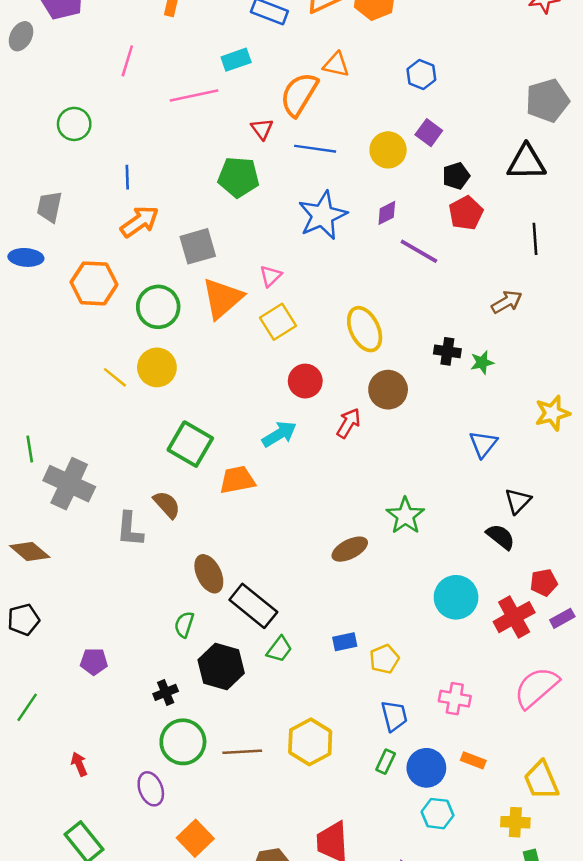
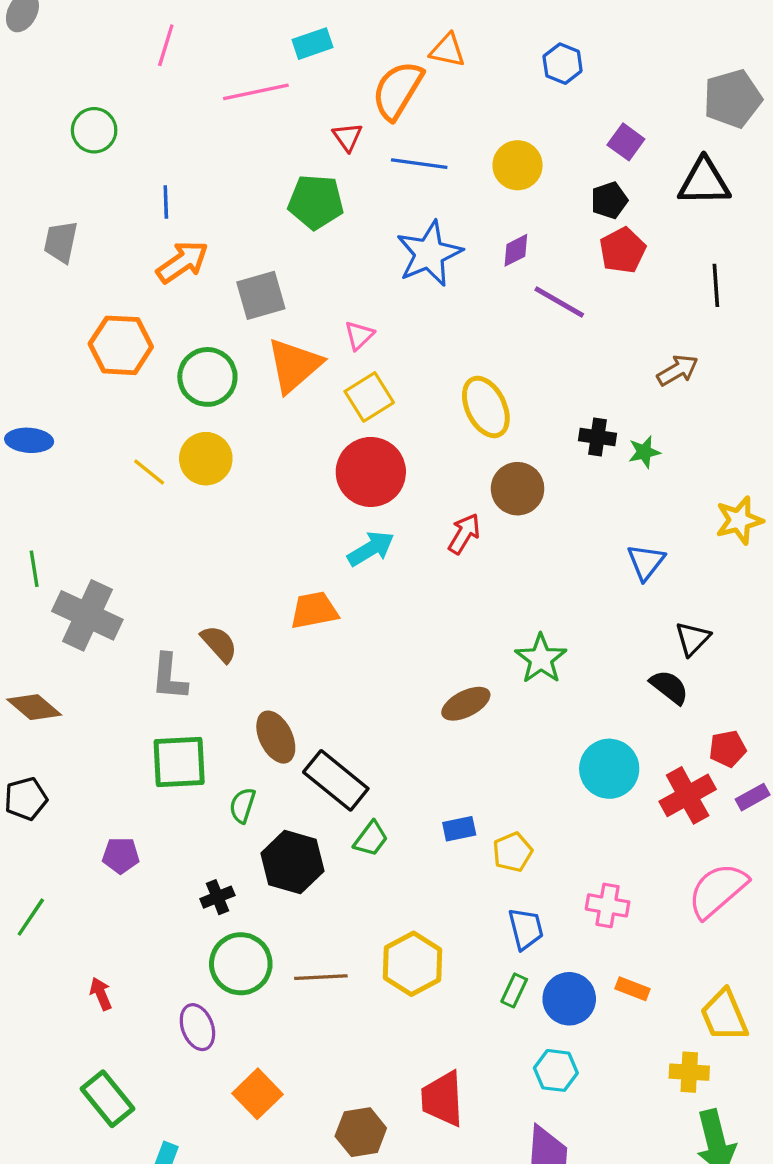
purple square: (429, 133) -> (626, 142), moved
blue ellipse: (26, 257) -> (29, 440), moved
red circle: (305, 381) -> (371, 472), moved, size x1.5
green square: (190, 444) -> (179, 762), moved, turned -33
cyan hexagon: (437, 814) -> (556, 1070), moved

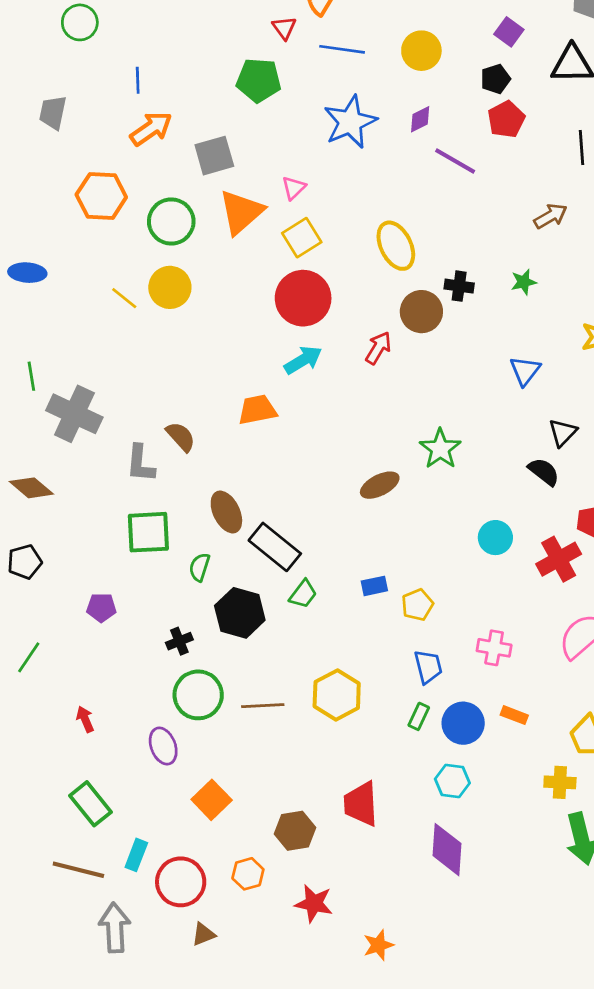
black cross: (598, 437) -> (459, 286), moved
cyan circle: (609, 769) -> (495, 538), size x0.7

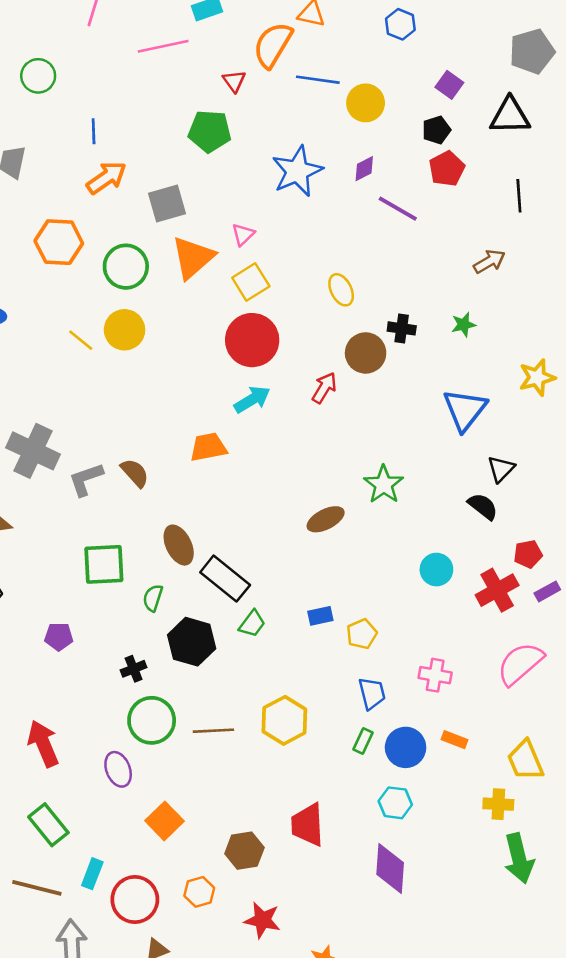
blue line: (342, 49) -> (318, 80), moved
yellow ellipse: (396, 246) -> (341, 290), size x0.7
blue triangle: (525, 371) -> (465, 410), size x1.5
gray L-shape: (140, 464) -> (86, 479), moved, turned 66
red arrow: (85, 719) -> (43, 744), size x1.8

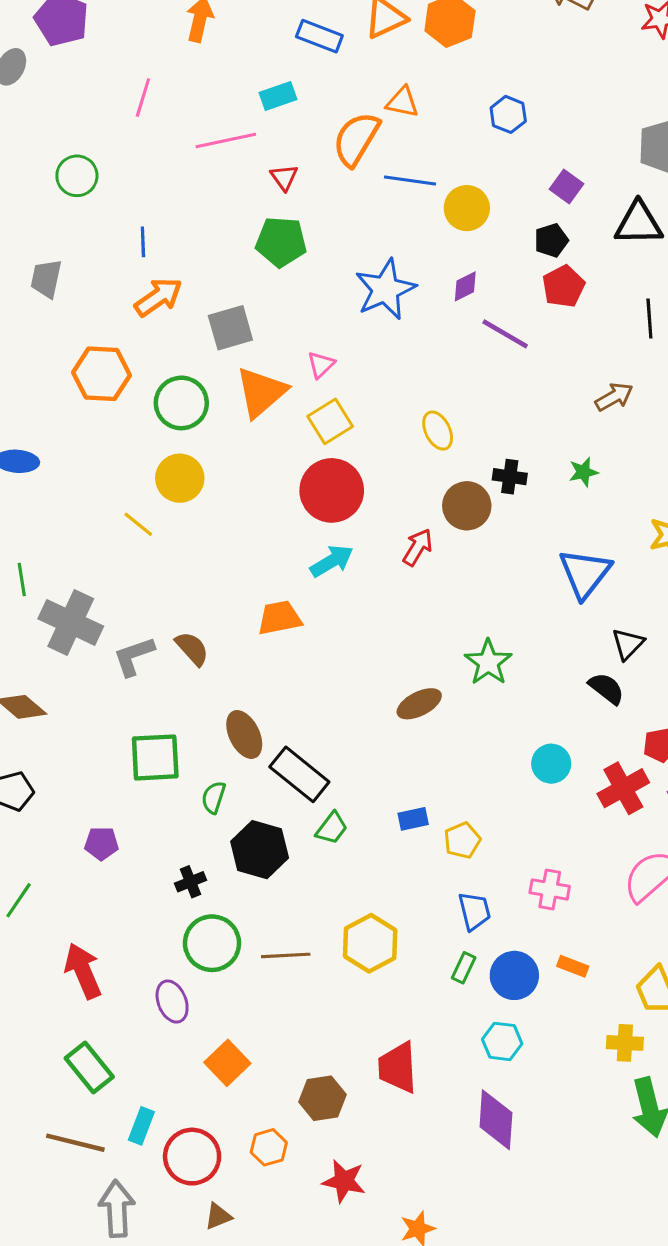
red triangle: (234, 81) -> (284, 177), moved
yellow line: (81, 340) -> (138, 524), moved

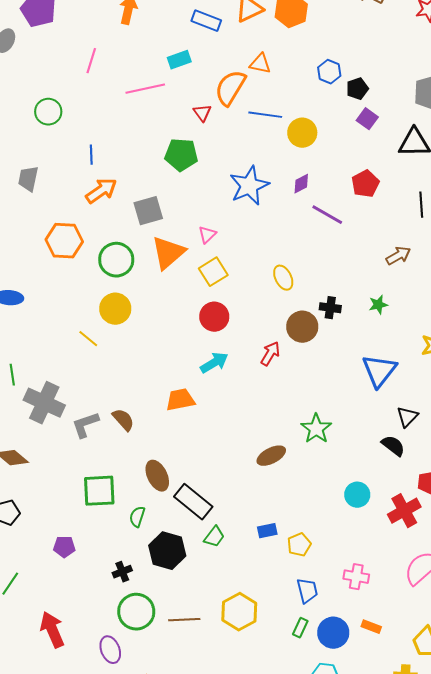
red triangle: (284, 177) -> (202, 113), moved
black pentagon: (551, 240) -> (357, 89), moved
red circle: (332, 490) -> (214, 317), size x0.7

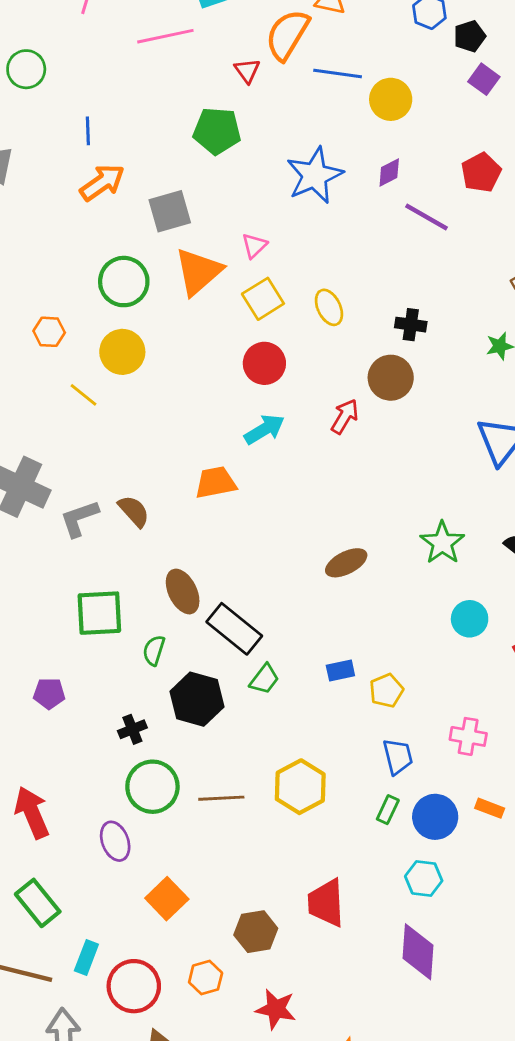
orange hexagon: (64, 241) -> (49, 332), moved, size x0.6
yellow ellipse: (283, 278) -> (329, 307), moved
black cross: (330, 308) -> (411, 325), moved
green star: (316, 429) -> (442, 543), moved

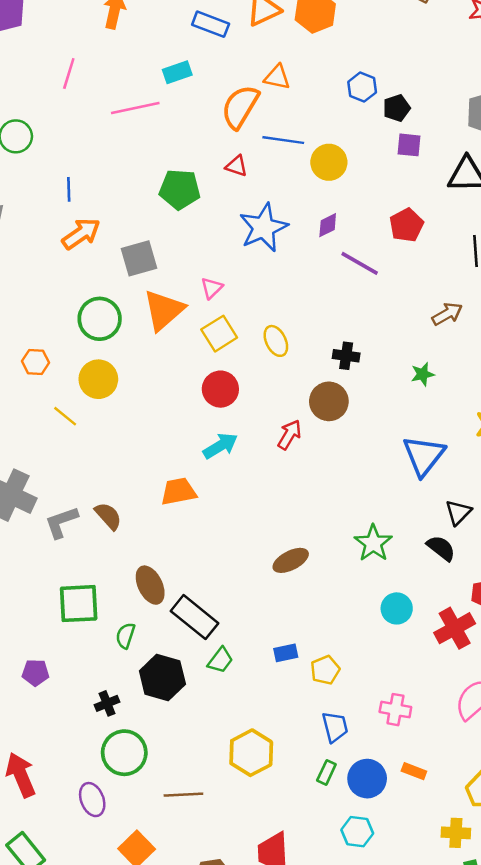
red triangle: (247, 71) -> (236, 166), moved, turned -35
purple square: (484, 79) -> (409, 145), turned -30
brown line: (221, 798) -> (183, 795), moved

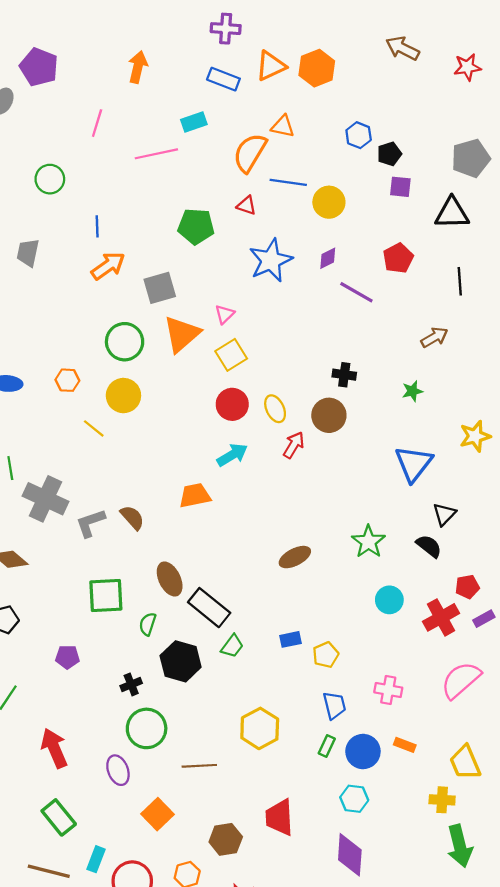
yellow ellipse: (276, 341) -> (275, 409), moved

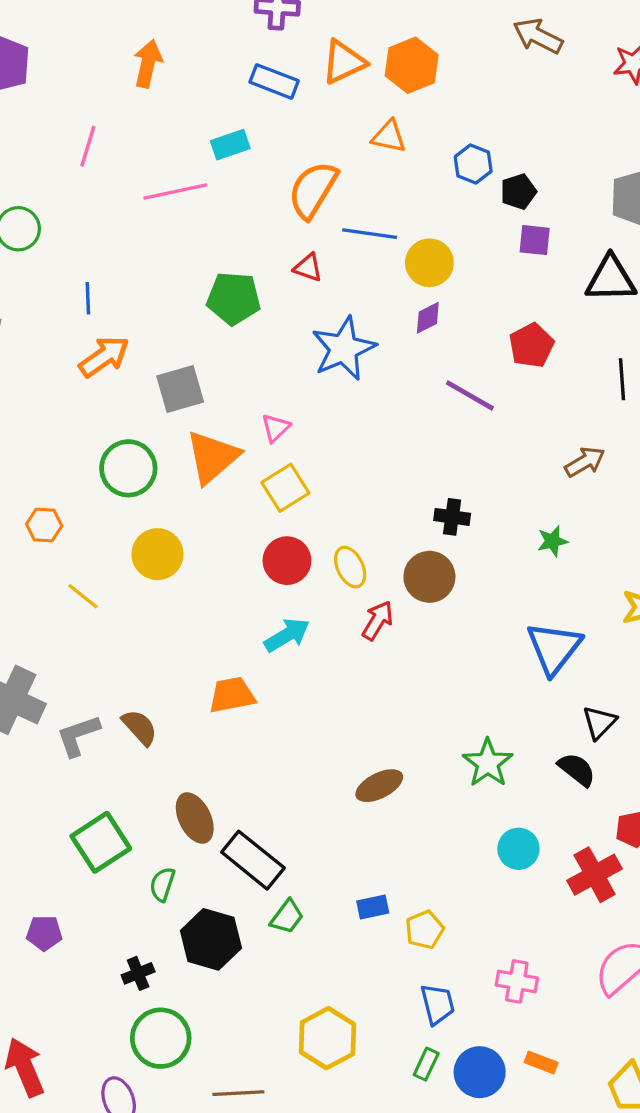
orange triangle: (283, 126) -> (389, 136), moved
purple diamond: (328, 258) -> (428, 318), moved
yellow circle: (123, 396) -> (157, 554), moved
green square: (106, 595) -> (101, 842), turned -30

